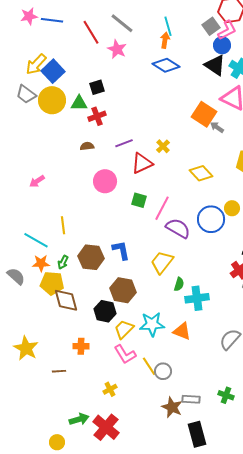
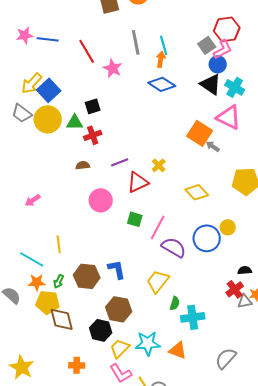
gray line: (122, 23) -> (136, 42), moved, turned 40

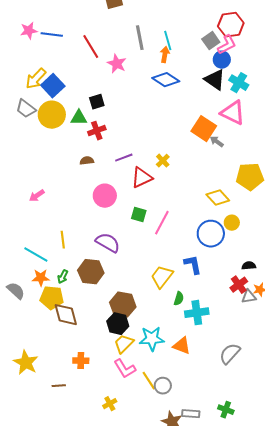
yellow diamond: (197, 192) -> (218, 198), moved
purple semicircle: (174, 247) -> (108, 243), moved
blue L-shape: (117, 269) -> (193, 265), moved
black hexagon: (101, 330) -> (118, 324), moved

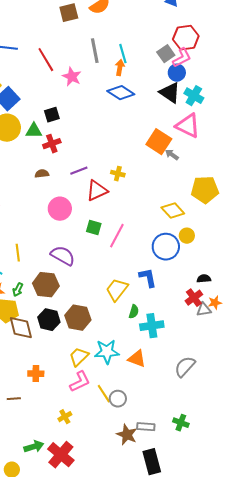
yellow cross: (163, 161) -> (118, 174), turned -32
black hexagon: (118, 324) -> (49, 320), moved
pink L-shape: (125, 369) -> (80, 382), turned -85

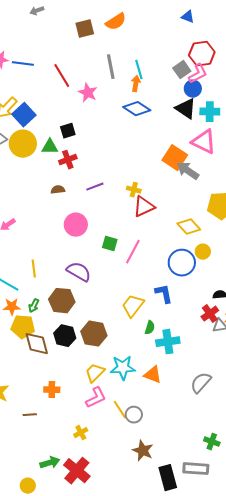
cyan cross: (194, 96) -> (210, 112), turned -30
gray arrow: (172, 155) -> (188, 171), size x1.6
red triangle: (97, 191) -> (144, 207), moved
green cross: (181, 423) -> (212, 442), moved
gray rectangle: (146, 427) -> (196, 469), moved, size x1.4

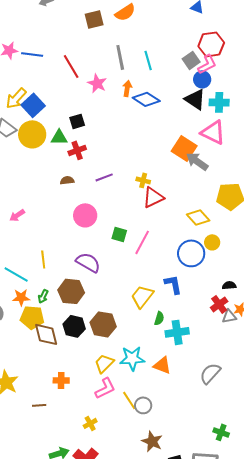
orange arrow: (136, 84) -> (127, 88), moved

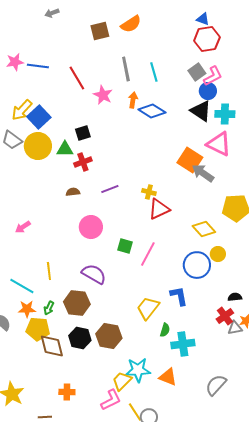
red hexagon: (211, 44) -> (207, 39), moved
yellow trapezoid: (104, 363) -> (122, 381), moved

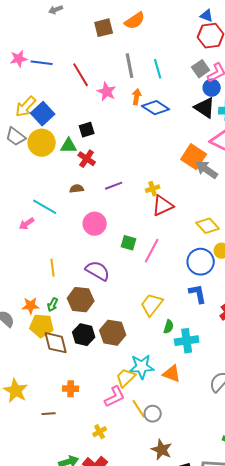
red cross: (83, 162) -> (87, 159), turned -36
yellow cross: (149, 192) -> (153, 189), turned -32
cyan line: (22, 286) -> (45, 207), moved
blue L-shape: (179, 296) -> (198, 294), moved

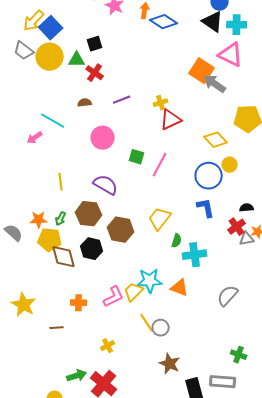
brown hexagon: (113, 333) -> (121, 230), moved
pink L-shape: (115, 397) -> (114, 297), moved

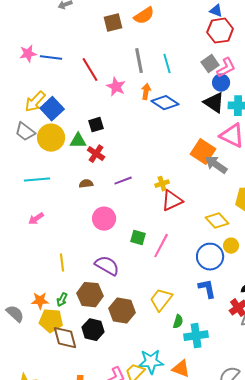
cyan line: (53, 121) -> (37, 180), moved, turned -35

